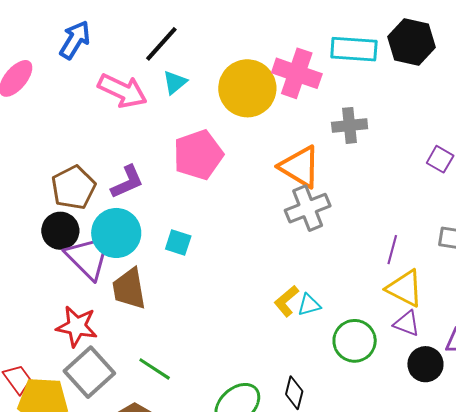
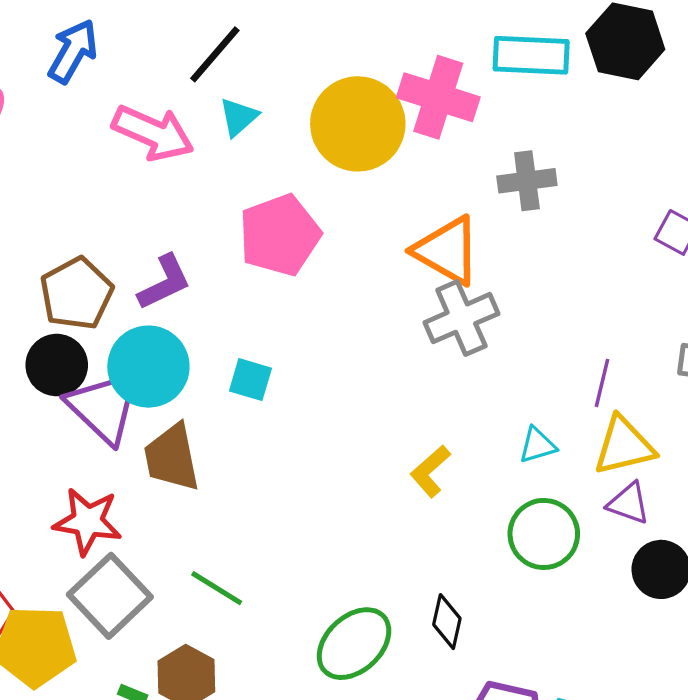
yellow triangle: (405, 288) -> (624, 446), turned -39
cyan triangle: (309, 305) -> (537, 445), moved

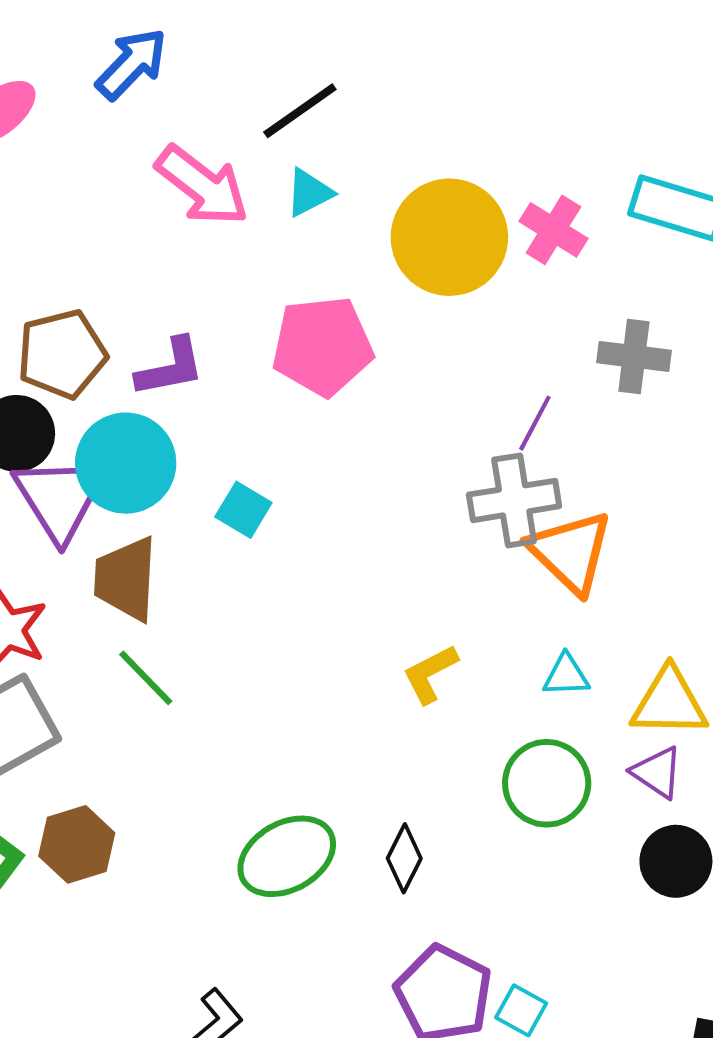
pink cross: (438, 97) -> (553, 230), size x0.7
orange triangle: (447, 251) -> (571, 552), moved
purple line: (602, 383) -> (535, 423), moved
green line: (217, 588) -> (146, 678), moved

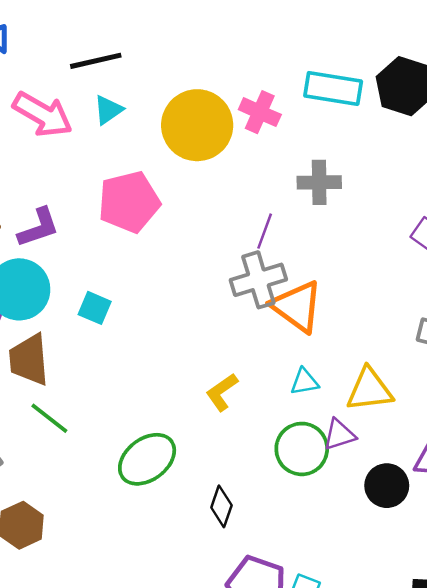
black line: (300, 111) -> (96, 61), turned 30
purple triangle: (657, 772) -> (339, 435), moved, turned -44
green ellipse: (287, 856) -> (147, 459), moved

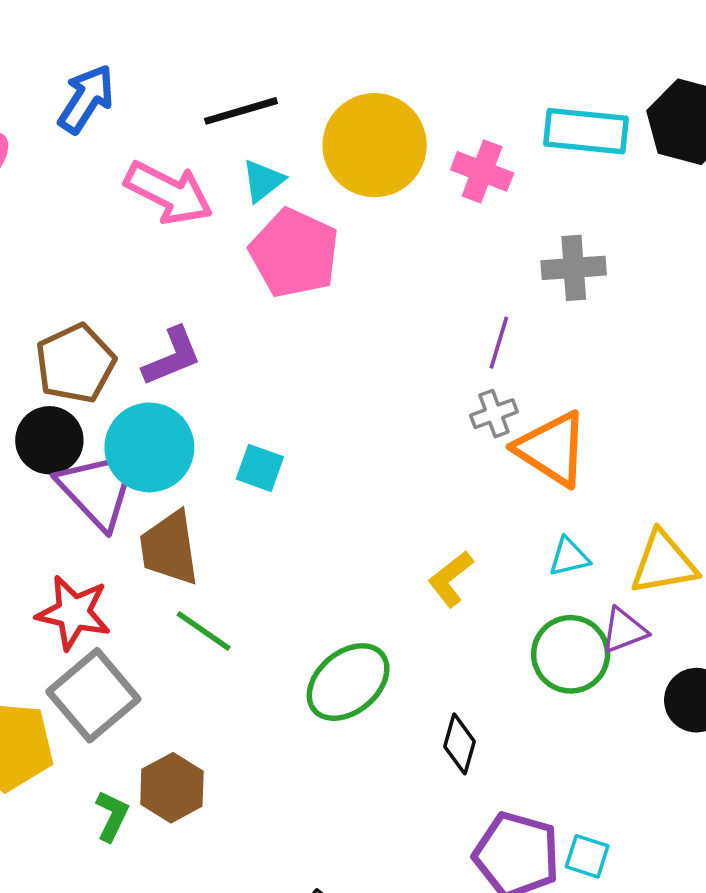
yellow circle: (197, 125) -> (375, 145), moved
pink pentagon: (129, 202) -> (294, 253), moved, turned -30
gray cross: (258, 280) -> (494, 414), size x0.6

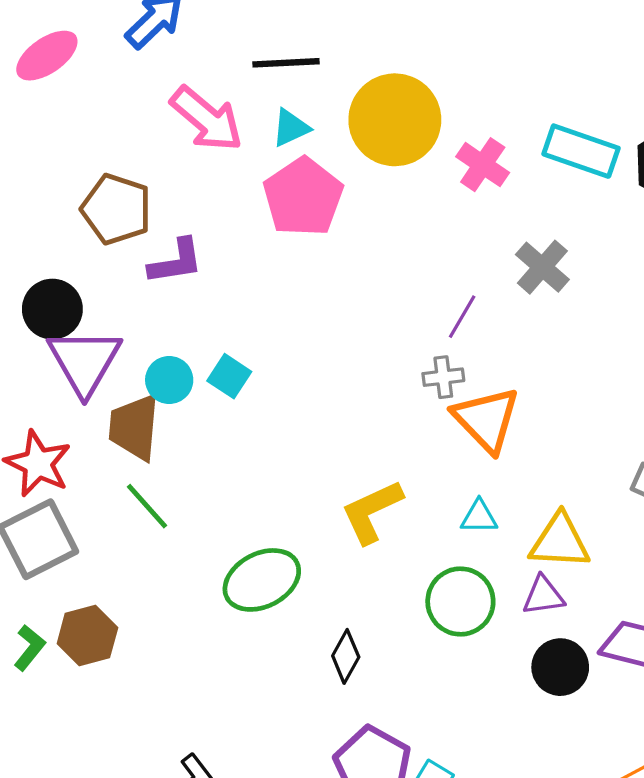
gray cross: (574, 268) -> (542, 267), turned 32
brown pentagon: (75, 363) -> (116, 209), moved, turned 30
cyan circle: (149, 447) -> (169, 380), moved, size x0.6
yellow L-shape: (451, 579) -> (372, 512), size x1.4
purple triangle: (624, 630) -> (543, 596), moved

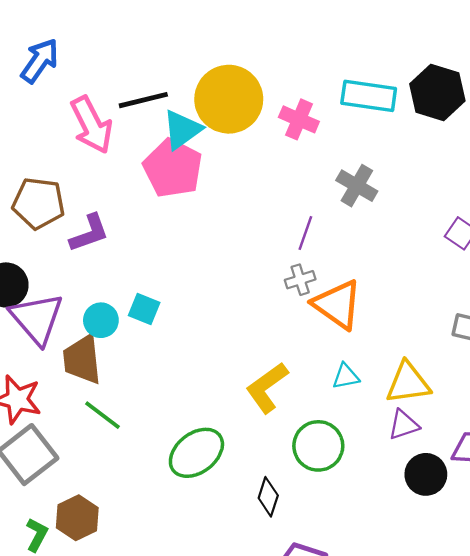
black line: (286, 63) -> (143, 100), moved
pink arrow: (207, 119) -> (92, 125), turned 34
cyan triangle: (291, 128) -> (182, 130), moved, size x1.4
green circle: (460, 601) -> (318, 446), moved

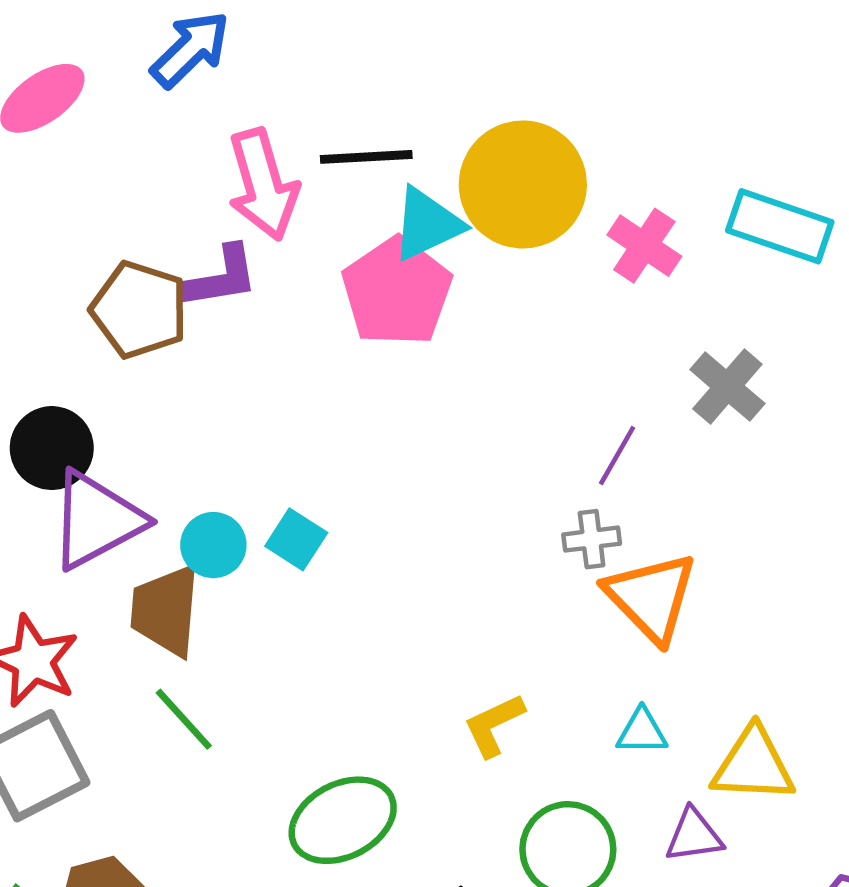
purple L-shape: (89, 233) -> (221, 277), moved
purple triangle: (37, 319) -> (96, 520), turned 32
yellow L-shape: (267, 388) -> (494, 725), size x0.7
purple triangle: (404, 425) -> (694, 835), moved

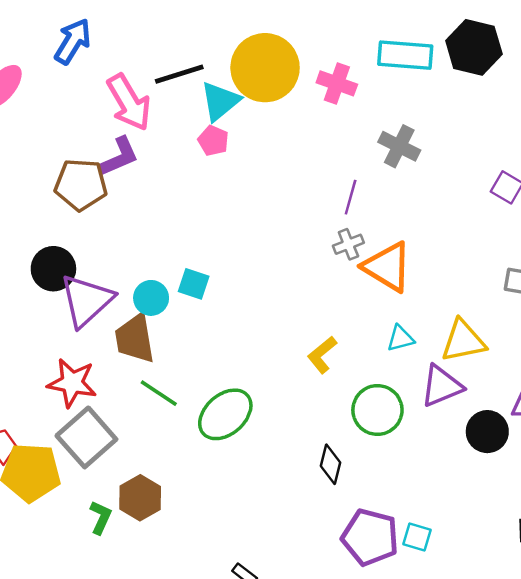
pink pentagon: (397, 292) -> (213, 141), size x0.5
green ellipse: (343, 820) -> (225, 414), moved
purple triangle: (694, 835) -> (442, 386), size x1.4

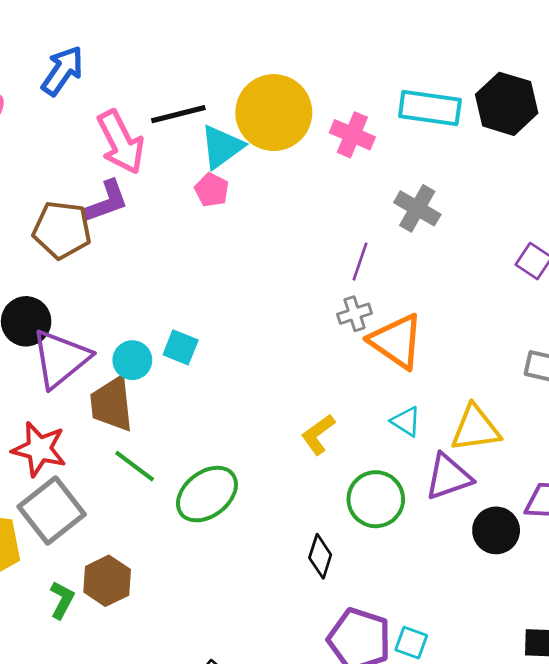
cyan triangle: (400, 338) -> (406, 421), turned 44

